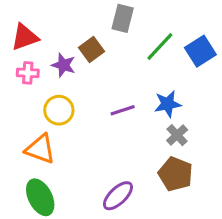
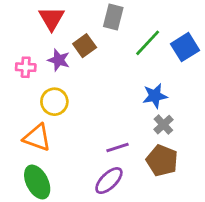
red triangle: (25, 37) -> (52, 18), moved, turned -40
purple line: (123, 110) -> (118, 148), moved

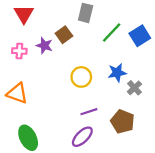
red triangle: (52, 18) -> (24, 14), moved
yellow circle: (54, 102) -> (81, 77), moved
gray cross: (163, 125) -> (134, 88), moved
orange triangle: (37, 138) -> (17, 93), moved

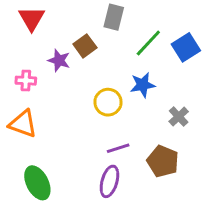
pink cross: (19, 51) -> (26, 81), moved
blue star: (117, 73) -> (143, 85), moved
purple ellipse: (82, 137) -> (109, 181), turned -30

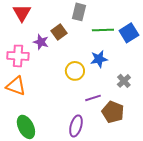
green line: (148, 43) -> (103, 30), turned 45
pink cross: (26, 81) -> (18, 56), size x1.5
purple line: (118, 148) -> (93, 98), moved

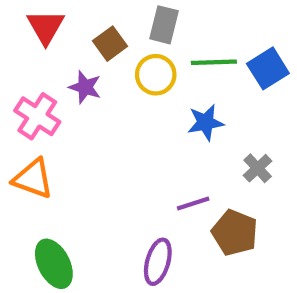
brown square: (59, 32) -> (110, 44), moved
pink cross: (18, 56) -> (37, 116), turned 30
yellow circle: (75, 71) -> (156, 75), moved

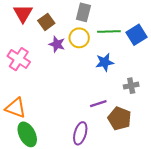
brown square: (110, 44) -> (46, 22), moved
purple star: (85, 87) -> (57, 44), moved
gray cross: (258, 168) -> (131, 86), turned 32
orange triangle: (33, 179) -> (16, 108), moved

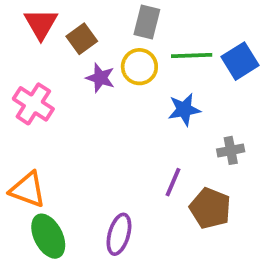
purple line: (98, 104) -> (173, 182), turned -49
purple ellipse: (80, 133) -> (119, 234), moved

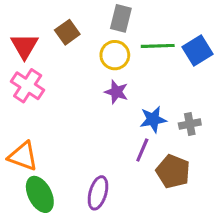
red triangle: (41, 24) -> (24, 46), moved
purple star: (100, 78) -> (116, 92), moved
blue star: (184, 109) -> (153, 119), moved

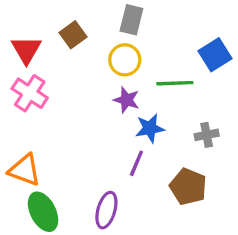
green line: (158, 46) -> (175, 83), moved
blue star: (153, 119) -> (150, 128), moved
purple line: (142, 150) -> (136, 163), moved

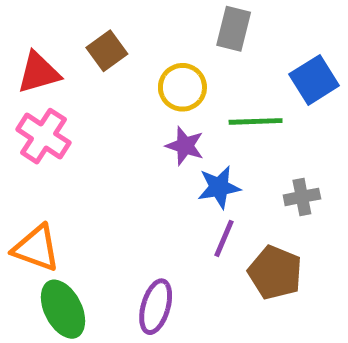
gray rectangle: (131, 20) -> (234, 29), moved
red triangle: (26, 50) -> (39, 73), turned 44
purple line: (136, 163) -> (224, 238), moved

